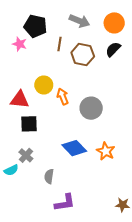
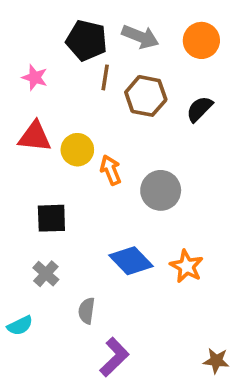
black pentagon: (35, 26) -> (87, 40), moved
black semicircle: (113, 49) -> (200, 109), moved
red triangle: (20, 100) -> (35, 137), moved
cyan semicircle: (11, 170) -> (20, 326), moved
purple L-shape: (65, 203) -> (114, 357), turned -35

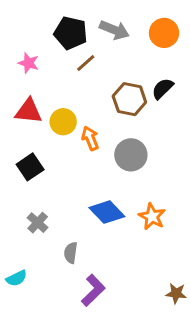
brown line: (105, 77) -> (86, 63), turned 40
brown hexagon: (146, 96) -> (129, 99), moved
black square: (51, 218) -> (30, 167), moved, turned -32
cyan semicircle: (20, 326) -> (16, 278), moved

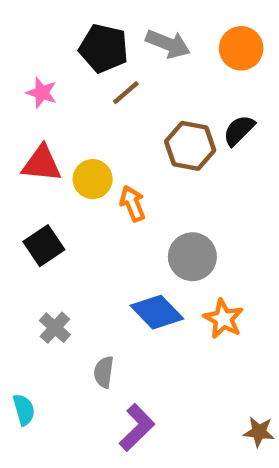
gray circle: (131, 155) -> (192, 257), moved
cyan semicircle: (16, 278) -> (24, 410), turned -80

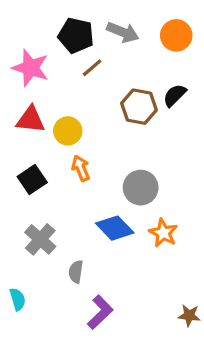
pink star: (42, 93) -> (31, 68), size x1.6
orange arrow: (133, 203) -> (81, 168), moved
gray cross: (55, 328) -> (40, 239), size x1.4

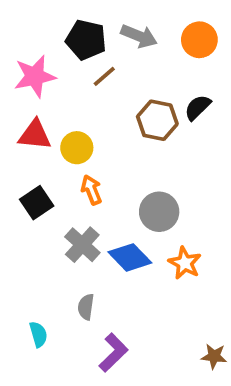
pink star: (31, 68) -> (35, 76), turned -30
gray cross: (40, 239) -> (82, 245), moved
cyan semicircle: (18, 299) -> (38, 334), moved

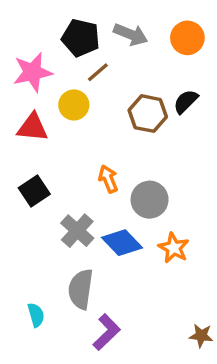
yellow circle: (77, 148) -> (74, 105), moved
orange arrow: (91, 190) -> (108, 179), moved
gray semicircle: (86, 307) -> (81, 289), size x1.6

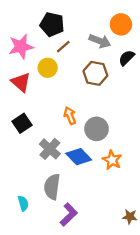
gray arrow: (131, 34) -> (100, 41), moved
black semicircle: (186, 102) -> (127, 58), moved
red triangle: (33, 127) -> (21, 82), turned 35

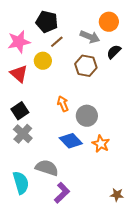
gray cross: (50, 149) -> (23, 134), moved
gray semicircle: (52, 187) -> (47, 168), turned 100
cyan semicircle: (23, 203) -> (21, 183), size x1.6

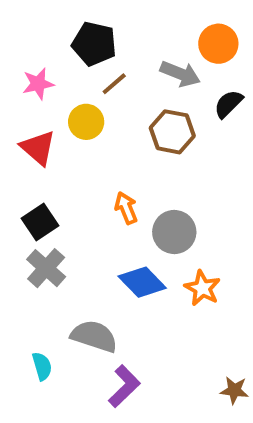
pink star: (19, 42) -> (38, 84), size x0.7
cyan semicircle: (21, 183) -> (42, 366), size x0.6

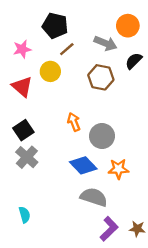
orange star: (202, 288) -> (118, 169), turned -30
gray semicircle: (94, 336) -> (94, 197), moved
purple L-shape: (124, 386) -> (109, 229), moved

